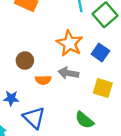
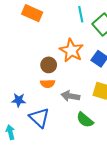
brown circle: (25, 61) -> (49, 65), moved
gray arrow: (68, 73) -> (70, 96), moved

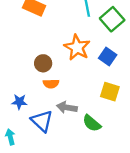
brown circle: (49, 65) -> (43, 63), moved
gray arrow: (70, 96) -> (67, 107), moved

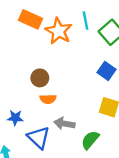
orange star: (77, 47) -> (59, 31), moved
green semicircle: (92, 123) -> (90, 140), turned 90

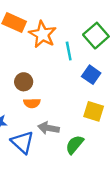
cyan line: (85, 21) -> (69, 51), moved

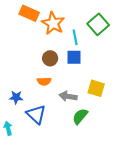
blue square: (91, 75) -> (74, 57), moved, turned -35
brown circle: (24, 82) -> (50, 58), moved
gray arrow: (49, 128) -> (68, 96), moved

